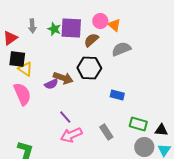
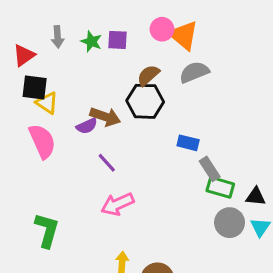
orange triangle: (114, 25) -> (183, 35), size x1.5
purple square: (71, 28) -> (117, 40), size x0.6
brown semicircle: (91, 40) -> (148, 75), moved
purple line: (65, 117) -> (107, 163), moved
gray rectangle: (106, 132) -> (210, 169), moved

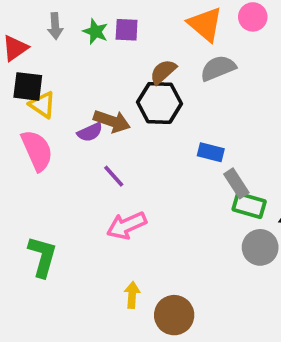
pink circle: (162, 29) -> (253, 17), moved

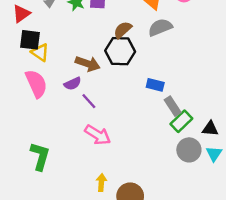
purple semicircle: (90, 132) -> (73, 84), moved
green rectangle: (249, 205) -> (181, 121), turned -60
pink arrow: (127, 225) -> (98, 135), turned -124

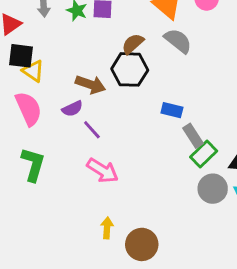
gray semicircle: (160, 27) -> (178, 41), turned 60
green L-shape: (40, 156) -> (33, 164), moved

